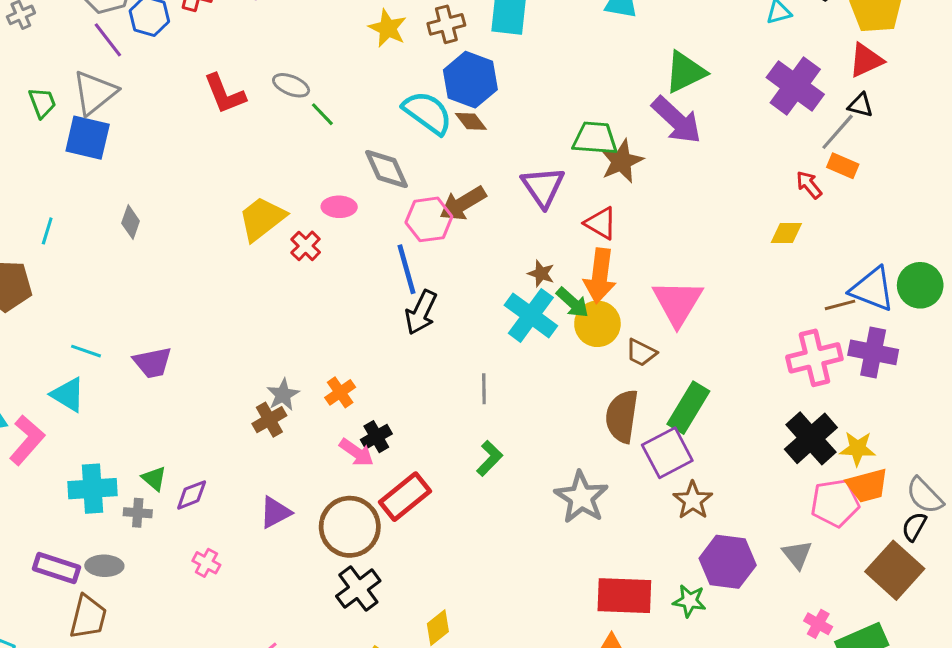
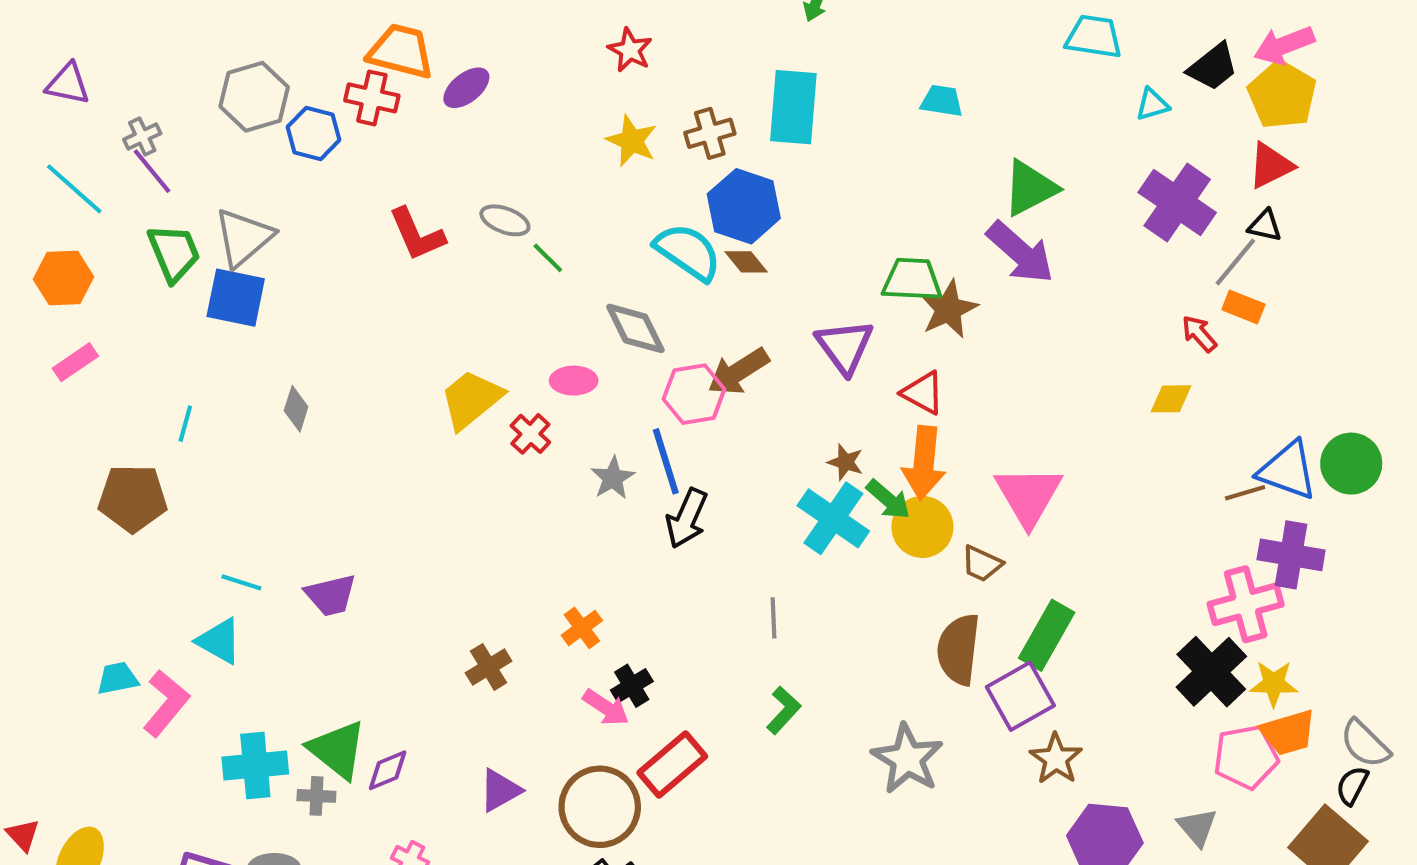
purple line: (108, 40) -> (152, 171), moved
green trapezoid: (42, 103) -> (174, 253), size x1.4
pink cross: (814, 358) -> (1246, 604), moved
gray star: (283, 395) -> (613, 478), moved
green triangle: (154, 478) -> (337, 750), size x1.8

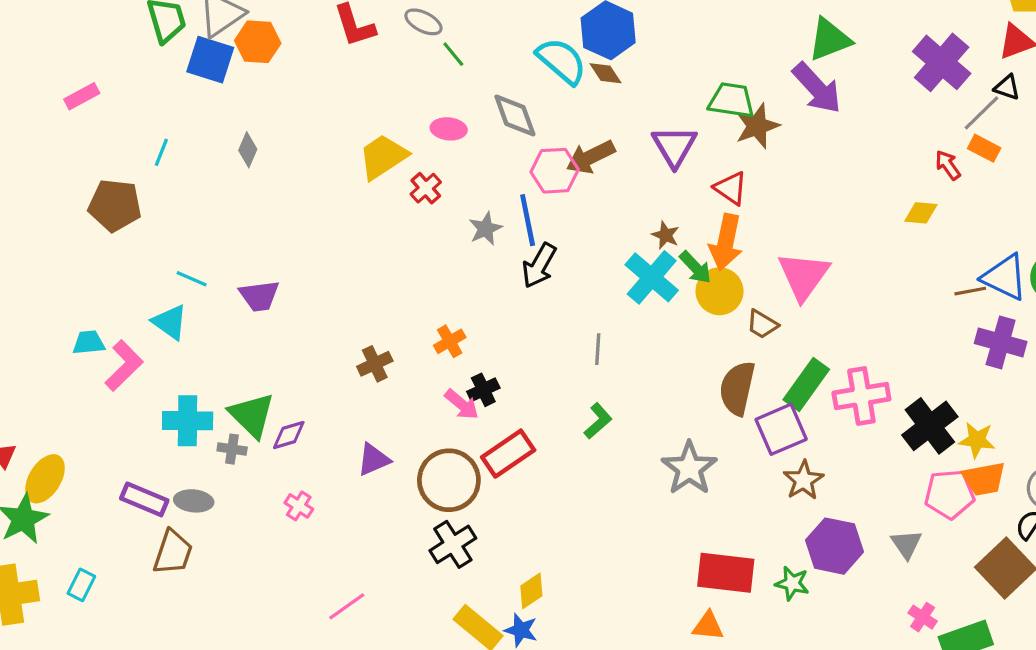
orange hexagon: (64, 278) -> (258, 42), moved
pink ellipse: (574, 381) -> (449, 129), moved
pink cross: (1246, 604) -> (861, 396), moved

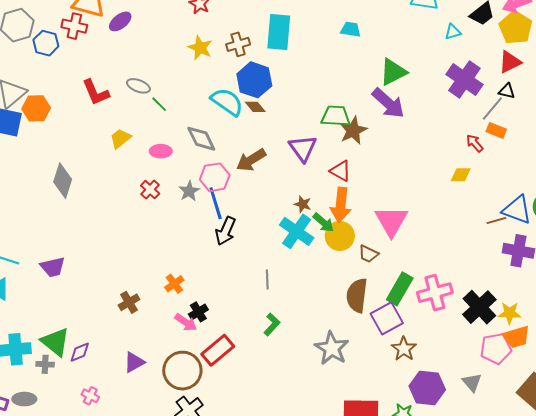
gray diamond: (248, 150) -> (63, 181), moved, size x1.6
yellow trapezoid: (383, 157) -> (120, 139), moved, size x0.7
pink hexagon: (555, 171) -> (215, 177), moved
gray star: (485, 229) -> (189, 191), moved

